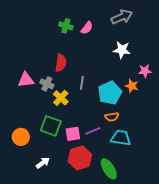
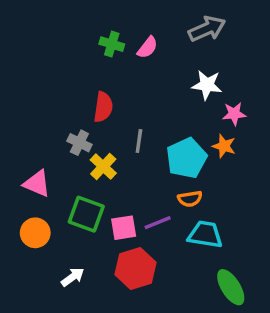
pink star: (145, 71) -> (234, 114), moved
pink triangle: (26, 80) -> (37, 183), moved, turned 30
green ellipse: (109, 169) -> (231, 287), moved

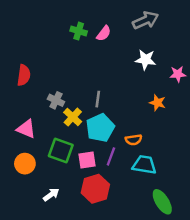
red semicircle: (103, 107) -> (24, 75), moved
pink star: (234, 114) -> (178, 74), moved
cyan pentagon: (187, 158) -> (100, 128), moved
purple line: (158, 223) -> (111, 156), turned -48

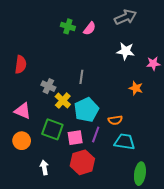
gray line: (98, 99) -> (81, 77), moved
white arrow: (51, 195) -> (44, 167), turned -64
green ellipse: (162, 202) -> (140, 174), turned 40

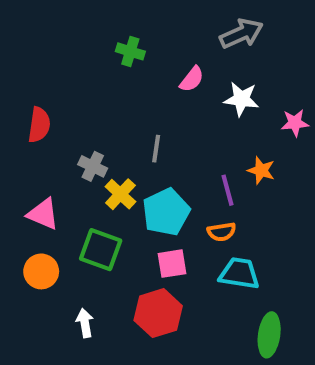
pink semicircle: (90, 29) -> (192, 79), moved
purple line: (96, 135) -> (227, 190), moved, turned -35
pink square: (75, 138) -> (172, 264), moved

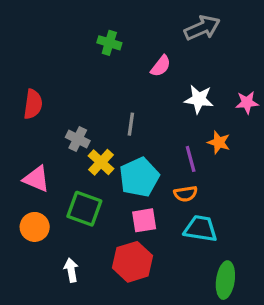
white star: (241, 99) -> (199, 99), moved

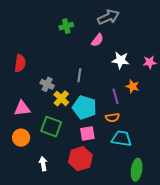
gray arrow: (202, 28) -> (108, 17), moved
green cross: (109, 43) -> (66, 26), turned -32
cyan pentagon: (139, 177) -> (84, 107), turned -30
pink triangle: (36, 179) -> (22, 108), turned -30

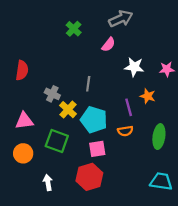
green cross: (66, 26) -> (74, 29), turned -32
cyan trapezoid: (121, 139) -> (161, 181), moved
green ellipse: (137, 170) -> (159, 137), moved

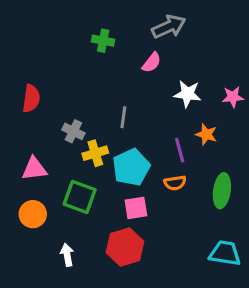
green cross: (74, 29) -> (103, 41), turned -32
yellow cross: (68, 110) -> (95, 153), turned 30
cyan pentagon: (94, 120) -> (131, 167), turned 30

